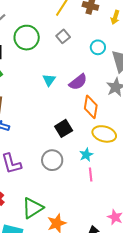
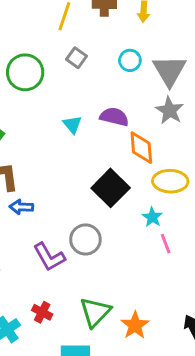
purple semicircle: (78, 82) -> (114, 117), turned -114
black square: (64, 128) -> (111, 188), size x1.4
gray circle: (52, 160) -> (85, 239), moved

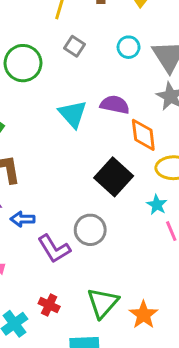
cyan triangle: (72, 124) -> (73, 114), size x1.5
blue arrow: (21, 207) -> (23, 219), moved

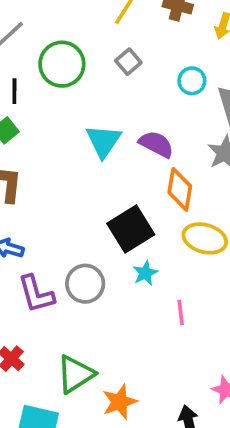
cyan star: (157, 205) -> (145, 273), moved

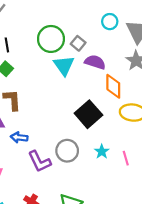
gray square: (128, 62) -> (78, 43), moved
green circle: (62, 64) -> (51, 39), moved
cyan star: (145, 273) -> (102, 152), moved

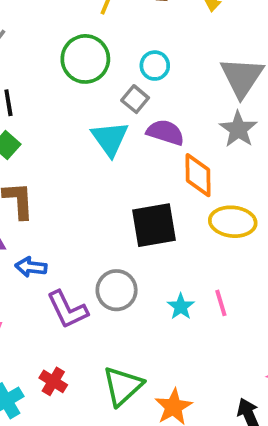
cyan circle: (110, 22) -> (155, 66), moved
green circle: (51, 39) -> (85, 59), moved
black square: (88, 114) -> (154, 225), turned 32
cyan star: (102, 152) -> (181, 307), moved

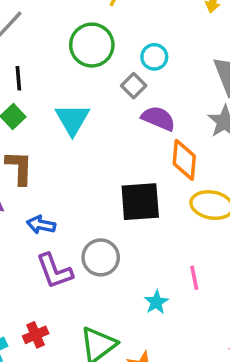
cyan triangle: (110, 139) -> (72, 119), moved
blue arrow: (31, 267) -> (41, 225), moved
cyan star: (181, 307) -> (156, 302), moved
red cross: (53, 381) -> (36, 335), turned 30

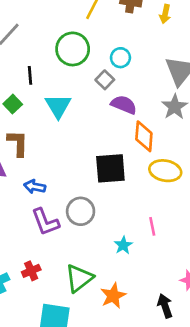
black line: (18, 78) -> (30, 75), moved

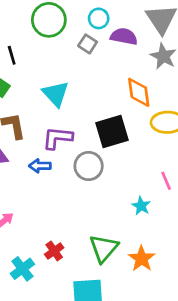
purple semicircle: (124, 105) -> (124, 36), moved
cyan triangle: (58, 106) -> (56, 94), moved
gray circle: (81, 211) -> (89, 166), moved
purple L-shape: (45, 222) -> (57, 138), moved, turned 128

